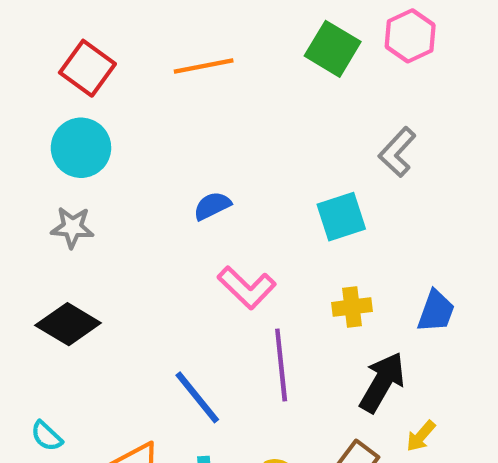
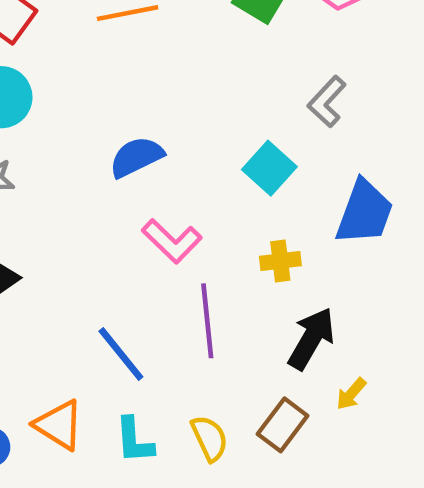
blue semicircle: (212, 206) -> (136, 157), size x1.4
cyan square: (341, 217) -> (269, 168), turned -30
blue trapezoid: (436, 311) -> (364, 212), moved, size x1.5

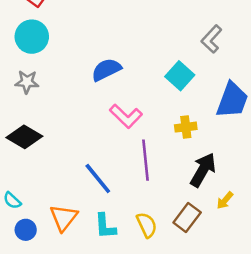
orange triangle: (59, 425) -> (64, 218), turned 36

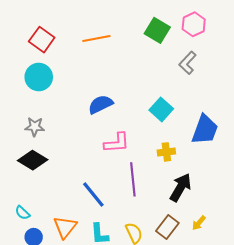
gray L-shape: (211, 39) -> (188, 63), moved
gray star: (27, 82) -> (35, 127), moved
pink L-shape: (126, 116) -> (117, 143), turned -48
yellow arrow: (225, 200) -> (199, 223), moved

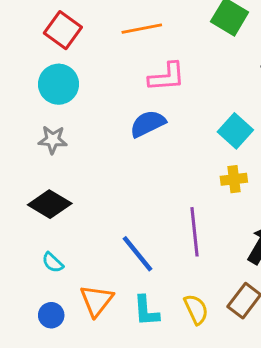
gray star: (35, 127) -> (53, 140), moved
pink L-shape: (117, 143) -> (167, 77), moved
yellow cross: (166, 152) -> (234, 179), moved
cyan semicircle: (22, 213) -> (53, 263), moved

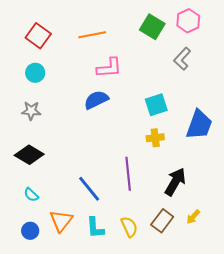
cyan circle: (58, 84) -> (35, 73), size x0.7
cyan square: (235, 131) -> (156, 105), turned 30

